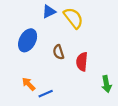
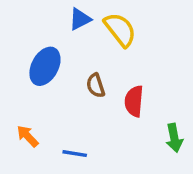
orange arrow: (29, 84) -> (28, 136), moved
blue line: (46, 94) -> (75, 154), turned 32

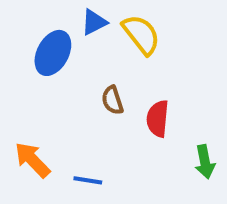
blue ellipse: (45, 66) -> (53, 53), moved
orange arrow: (28, 136) -> (32, 160), size x1.4

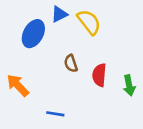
orange arrow: (32, 160) -> (18, 85), moved
green arrow: (205, 162) -> (129, 85), moved

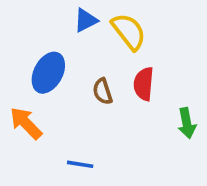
blue ellipse: (33, 34) -> (48, 73), moved
red semicircle: (99, 75) -> (144, 84), moved

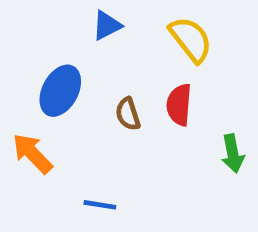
yellow semicircle: (129, 32) -> (191, 39), moved

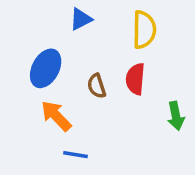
yellow semicircle: (191, 39) -> (144, 30), turned 39
orange arrow: (32, 154) -> (56, 116), moved

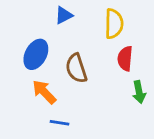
red semicircle: (135, 79) -> (125, 59), moved
brown semicircle: (97, 86) -> (76, 68), size x1.5

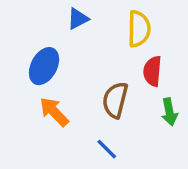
brown semicircle: (76, 68) -> (115, 100), moved, turned 32
blue line: (60, 123) -> (107, 149), moved, turned 36

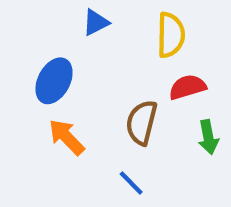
red semicircle: (152, 71) -> (187, 87), turned 68

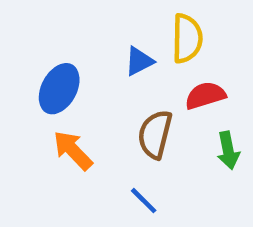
blue triangle: (96, 22) -> (139, 61), moved

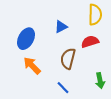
yellow semicircle: (187, 38) -> (95, 15), moved
green arrow: (228, 150) -> (100, 81), moved

